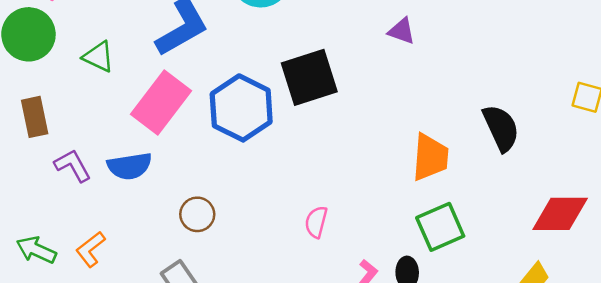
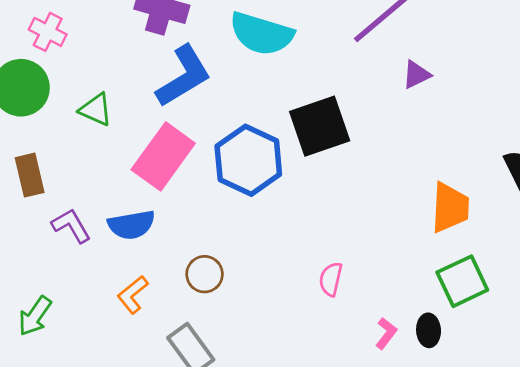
purple triangle: (402, 31) -> (416, 75), turned -44
orange L-shape: (91, 249) -> (133, 295), moved
green arrow: (36, 250) -> (35, 316), turned -78

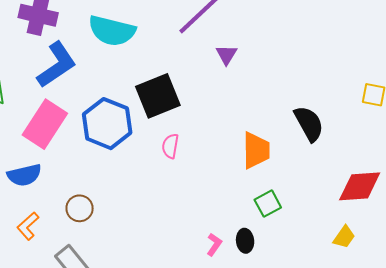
purple triangle: (416, 75) -> (226, 55), turned -30
pink semicircle: (331, 279) -> (170, 146), moved
green square: (462, 281) -> (268, 204), size x0.7

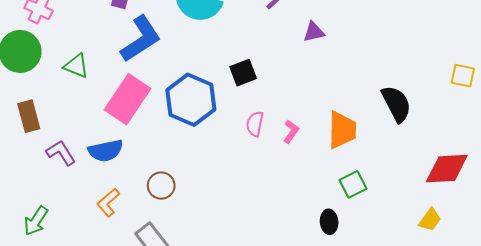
purple triangle: (226, 55) -> (314, 32), turned 45
black square: (158, 96) -> (243, 73), size x0.6
pink L-shape: (214, 244) -> (291, 132), moved

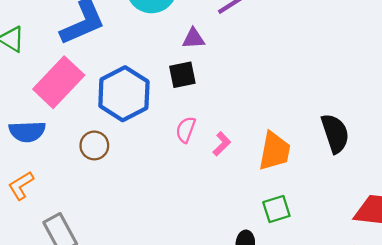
purple triangle: (314, 32) -> (193, 38), moved
brown circle: (161, 186) -> (94, 145), moved

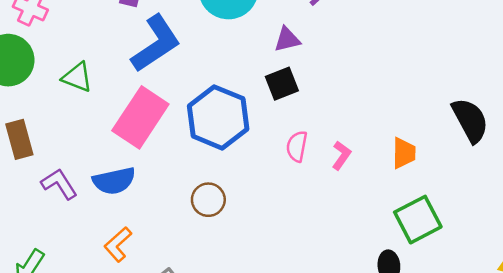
brown circle: (94, 145) -> (208, 200), moved
orange trapezoid: (275, 151) -> (404, 153), size x0.7
green square: (276, 209) -> (418, 220), size x1.4

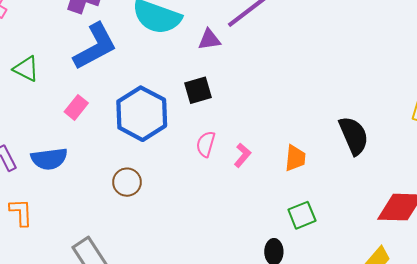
purple triangle: (287, 39) -> (209, 40), moved
pink rectangle: (140, 117) -> (76, 107), size x0.5
green square: (418, 220) -> (302, 215), size x0.7
orange L-shape: (118, 244) -> (21, 212), moved, turned 124

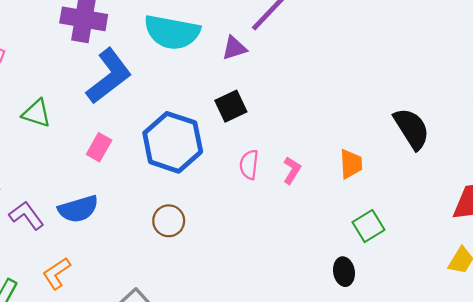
orange L-shape: (21, 212) -> (57, 273), turned -112

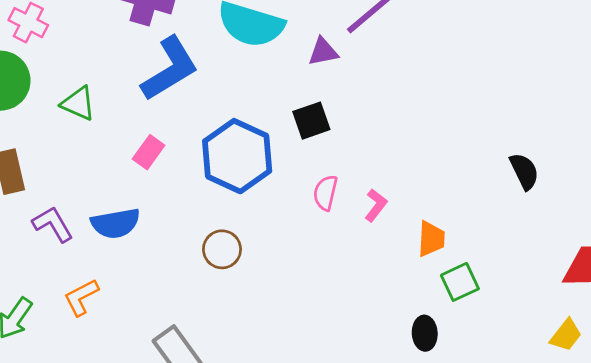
black semicircle: (412, 129) -> (524, 171), size x0.7
orange trapezoid: (351, 164) -> (431, 239), moved

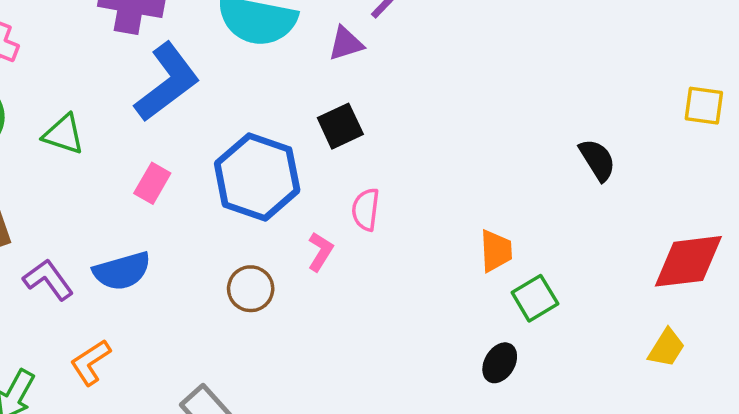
pink L-shape: (376, 205) -> (320, 252), moved
black ellipse: (425, 333) -> (500, 363), turned 40

